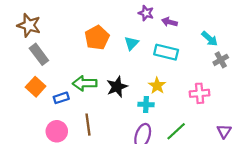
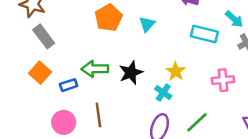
cyan rectangle: (166, 52) -> (204, 34), moved
cyan cross: (146, 105) -> (163, 93), turned 32

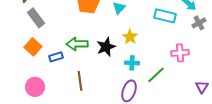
yellow star: (176, 71) -> (130, 37), moved
cyan cross: (163, 93) -> (132, 63), turned -32
pink circle: (64, 122) -> (35, 87), moved
green line: (197, 122) -> (156, 75), moved

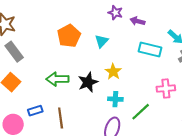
blue rectangle: (56, 57) -> (35, 111), moved

